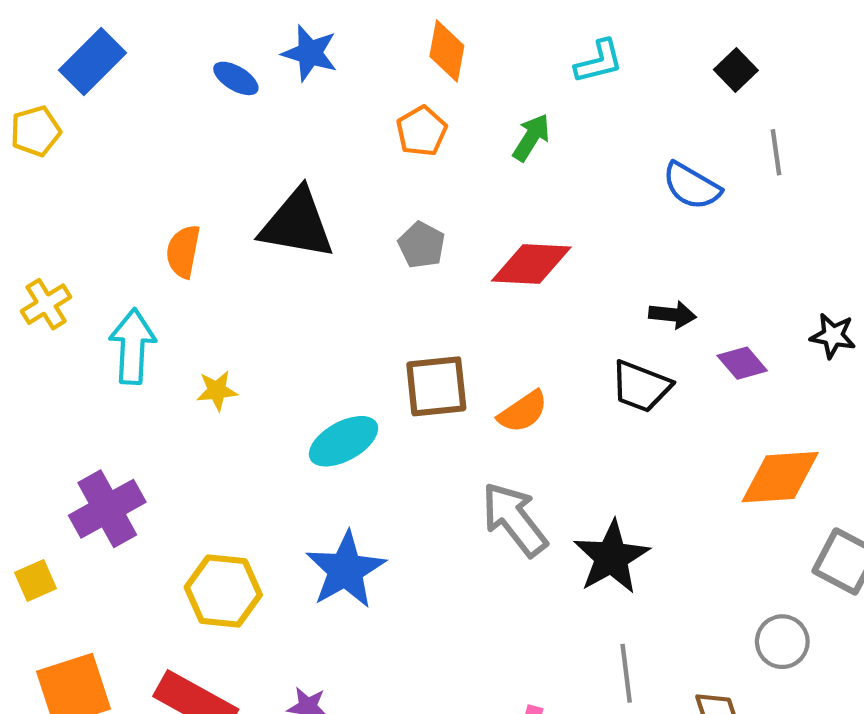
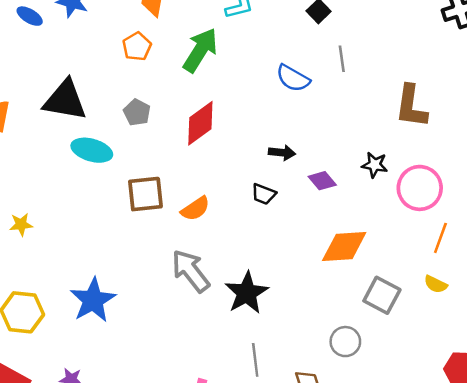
green arrow: (531, 137) -> (200, 50), size x1.6
red diamond: (531, 264) -> (200, 123), turned -39
black trapezoid: (641, 386) -> (264, 194), size x0.7
yellow star: (217, 391) -> (21, 225), moved
cyan ellipse: (343, 441) -> (92, 150), moved, turned 45

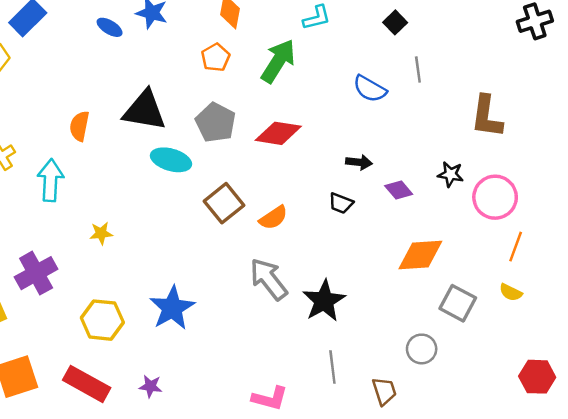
gray pentagon: (137, 112) -> (216, 122), size x1.5
red diamond: (200, 123) -> (278, 133), turned 45
brown square: (145, 194) -> (224, 203), turned -33

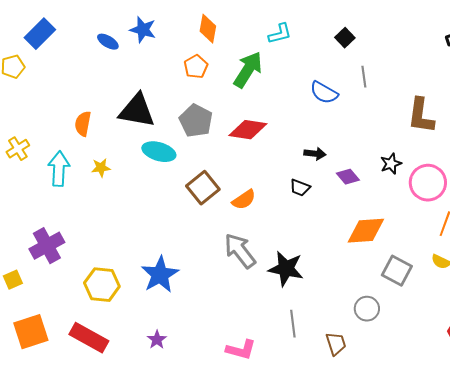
black star: (450, 174) -> (391, 164), turned -30
yellow star: (101, 233) -> (101, 168), moved
black star: (324, 301) -> (286, 269), turned -30
purple star: (151, 386) -> (157, 340), moved, turned 30

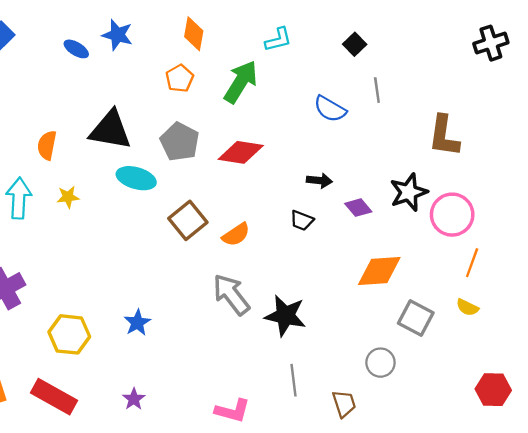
black star: (391, 164) -> (409, 192), size x1.5
blue star: (160, 275) -> (137, 323), size x0.6

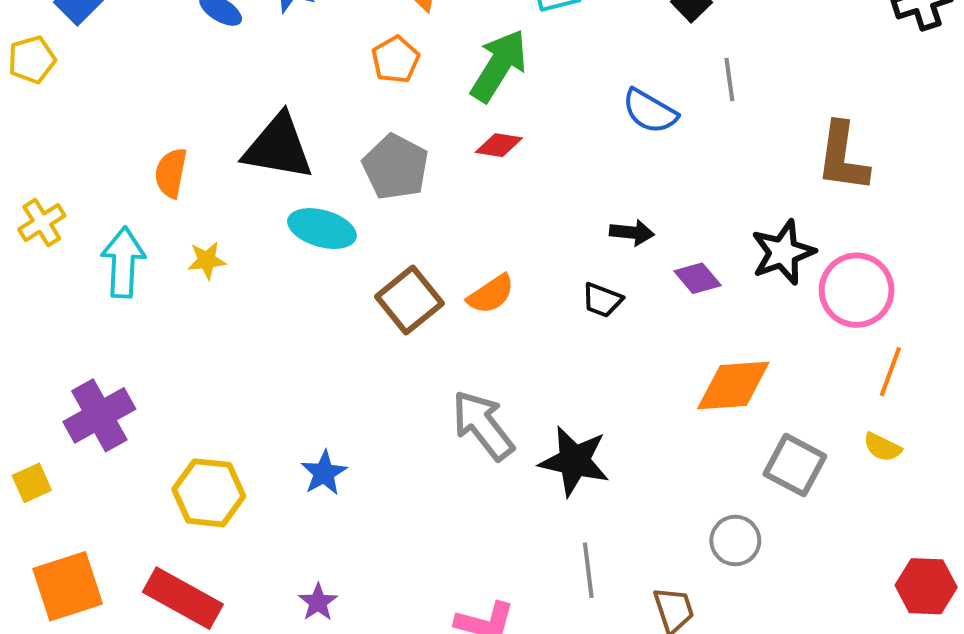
red diamond: (241, 152) -> (499, 145), moved, size x0.6
orange semicircle: (236, 235) -> (491, 294), moved

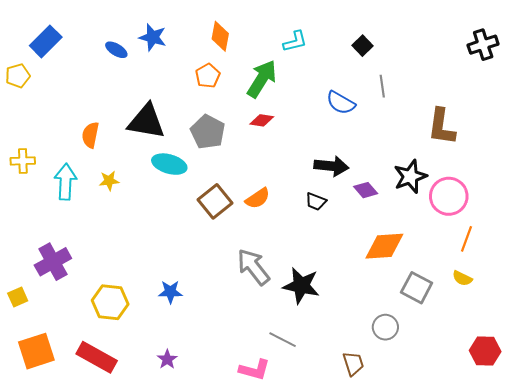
yellow cross: (42, 223) -> (23, 161), turned 30
black arrow: (632, 233) -> (331, 166), size x1.5
blue star: (324, 473) -> (170, 292), turned 30
gray line: (588, 570) -> (283, 340), moved, turned -56

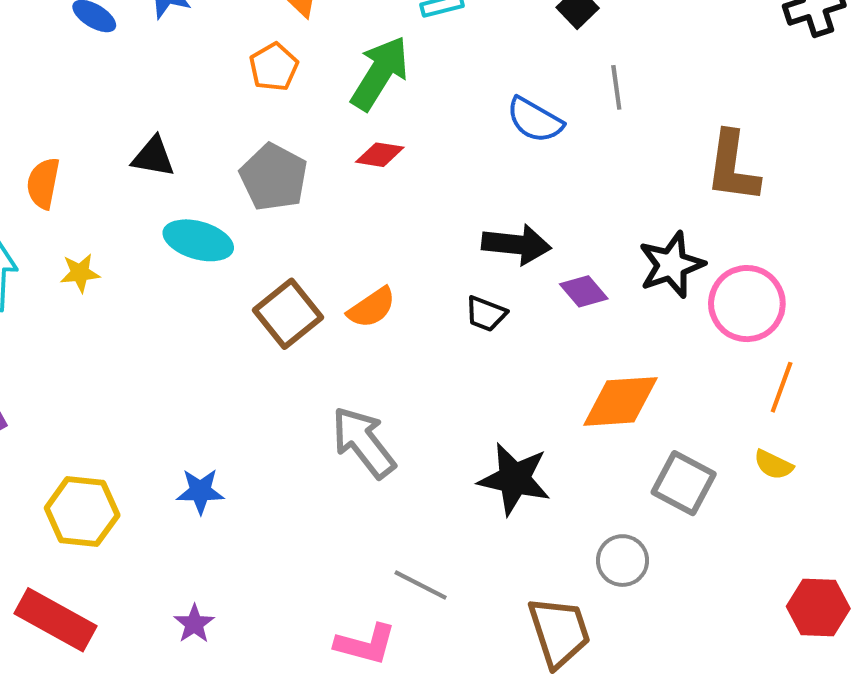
black triangle: (146, 121) -> (153, 157), size x0.6
black star: (301, 286) -> (514, 479), moved
brown trapezoid: (353, 364) -> (559, 632), size x1.5

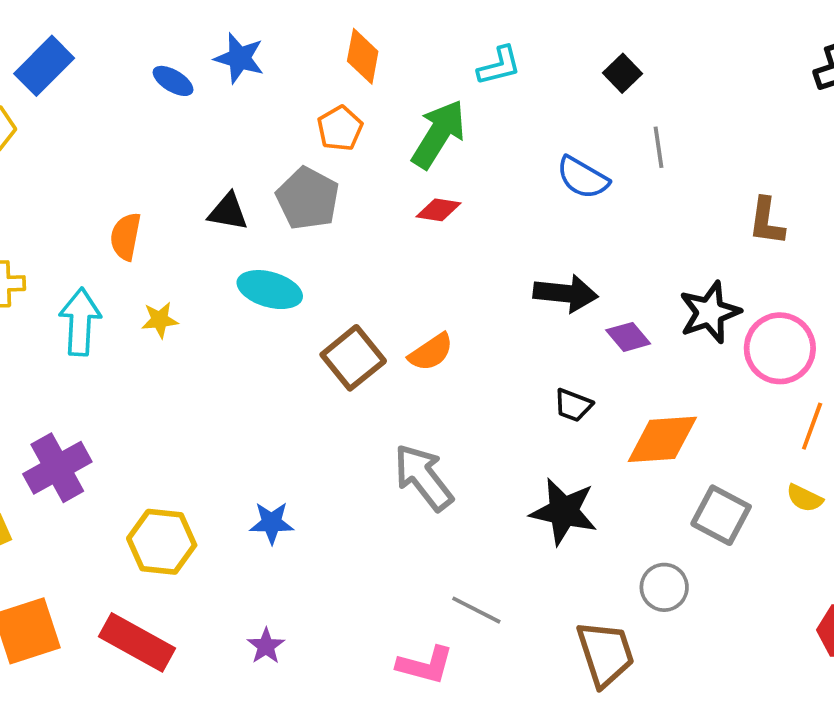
brown L-shape: (733, 167) -> (767, 221), size x0.7
gray pentagon: (274, 177) -> (308, 199), moved
black trapezoid: (486, 314) -> (573, 405), moved

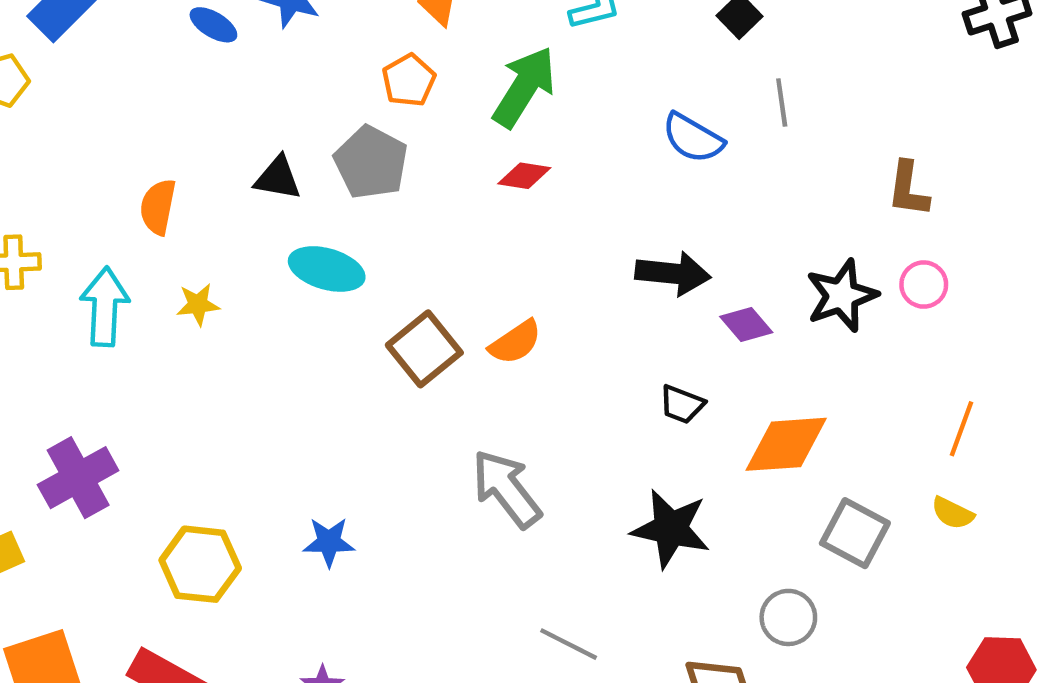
pink circle: (780, 348) -> (924, 285), moved, size x0.6

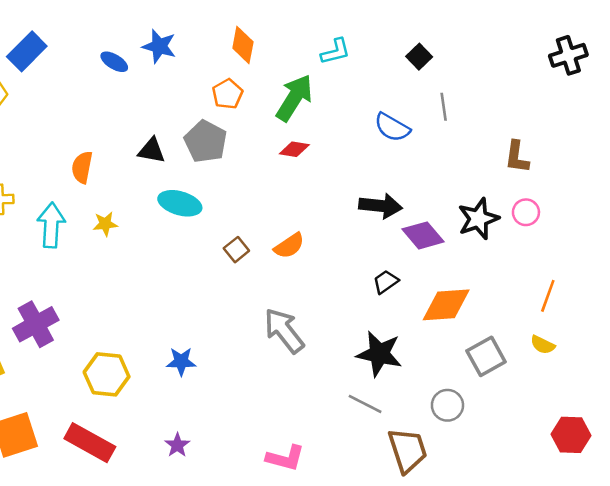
purple diamond: (746, 324) -> (423, 235), size x1.4
brown square: (424, 349) -> (236, 250), size x0.6
black trapezoid: (682, 404) -> (386, 282), turned 124
gray square: (855, 533) -> (486, 356), turned 33
gray line: (569, 644) -> (365, 404), moved

